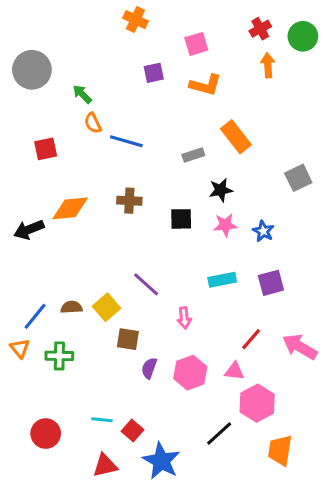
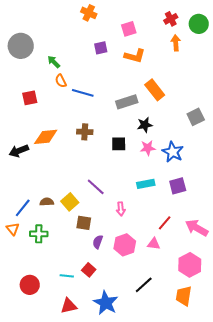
gray rectangle: (193, 155) -> (127, 102), size x1.5
blue star: (263, 231) -> (173, 152), size x1.5
pink hexagon: (257, 403) -> (190, 265), moved
red square: (132, 430) -> (89, 270), moved

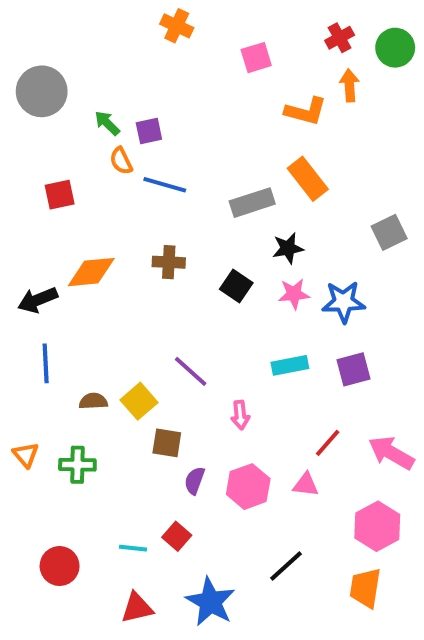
purple square: (101, 48) -> (149, 131), moved
orange L-shape: (135, 56) -> (306, 111), moved
black square: (119, 144) -> (236, 286), turned 35
blue star: (173, 152) -> (344, 302), turned -30
blue line: (23, 208) -> (46, 363), moved, turned -42

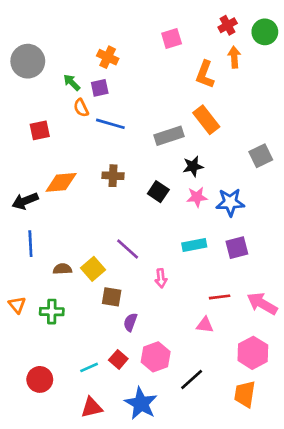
orange cross: (177, 26) -> (108, 57), moved
orange L-shape: (306, 111) -> (205, 74), turned 96
red line: (328, 443) -> (220, 297), turned 42
pink hexagon: (248, 487) -> (156, 357), moved
cyan line: (133, 548) -> (89, 367), turned -30

